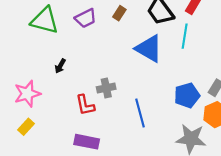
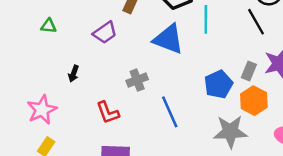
purple trapezoid: (86, 18) -> (105, 33), moved
green triangle: (45, 20) -> (49, 26), size x0.5
gray cross: (106, 88) -> (137, 80), moved

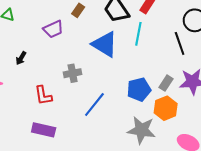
blue line: (170, 112) -> (94, 105), turned 52

